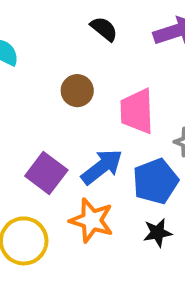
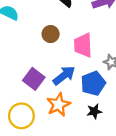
orange star: (92, 220) -> (58, 105), turned 30

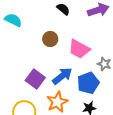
pink trapezoid: (83, 45) -> (79, 49), turned -60

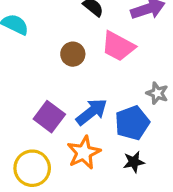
pink trapezoid: (79, 49) -> (118, 46), moved

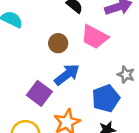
blue arrow: (92, 112) -> (67, 75), moved

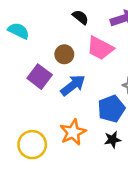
purple square: (39, 93) -> (40, 77), moved

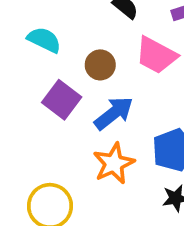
cyan semicircle: (19, 31) -> (44, 40), moved
orange star: (73, 132) -> (114, 163), moved

